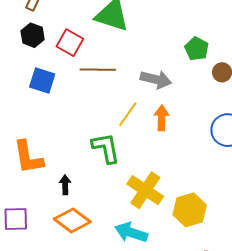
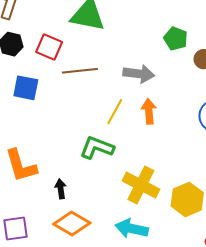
green L-shape: (106, 148) -> (97, 148), turned -52

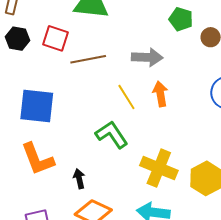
blue square: (26, 88) -> (37, 106), moved, size x1.4
yellow line: (115, 112) -> (126, 97), turned -56
green L-shape: (97, 148) -> (112, 135), turned 40

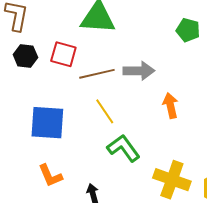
gray arrow: (147, 57) -> (139, 71), moved
yellow line: (126, 97) -> (105, 111), moved
orange L-shape: (37, 159) -> (50, 176), size x0.7

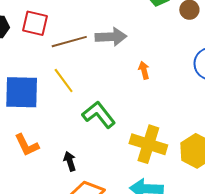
orange arrow: (170, 106) -> (144, 70), size x0.7
yellow line: (105, 111) -> (64, 80), moved

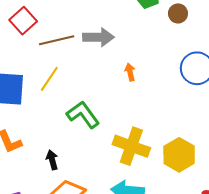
red square: (35, 23) -> (23, 21), turned 32
yellow line: (64, 80) -> (49, 79), turned 68

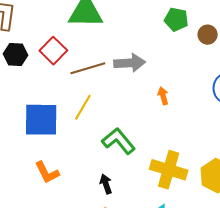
black arrow: (52, 160) -> (106, 184), moved

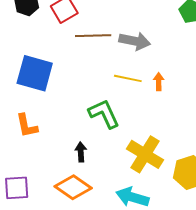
yellow line: (83, 107) -> (128, 78), moved, turned 56

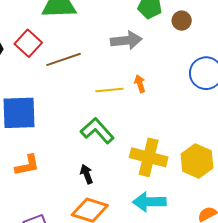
gray arrow: (135, 41) -> (126, 40), moved
orange L-shape: (27, 126) -> (27, 165), turned -72

